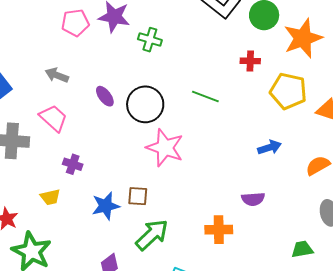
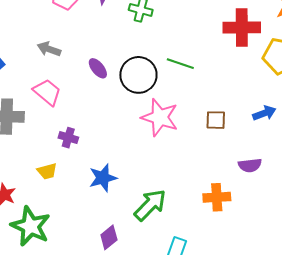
red cross: (250, 61) -> (242, 28), size x1.8
green line: (205, 97) -> (180, 64), moved
brown square: (138, 196) -> (216, 120), moved

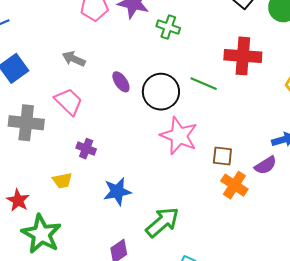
red cross: (242, 28) -> (243, 56), moved
brown square: (216, 120) -> (222, 156), moved
purple semicircle: (250, 165) -> (266, 165), moved, turned -30
orange cross: (217, 197) -> (234, 185), moved, turned 32

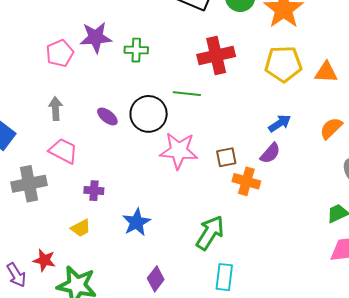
gray arrow: (74, 59) -> (56, 109), turned 80
green arrow: (162, 222) -> (210, 233), moved

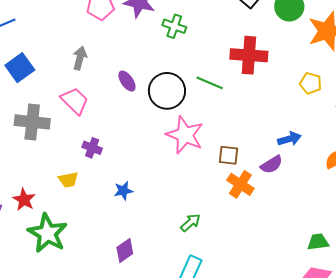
yellow pentagon: (283, 64) -> (311, 83), size x0.6
blue star: (136, 222) -> (123, 191), size x0.7
green arrow: (210, 233) -> (190, 223), size x0.6

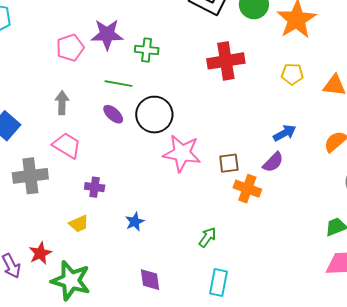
green line: (210, 83) -> (118, 84), moved
red star: (24, 200) -> (40, 253), turned 30
purple diamond: (125, 250) -> (150, 280), turned -50

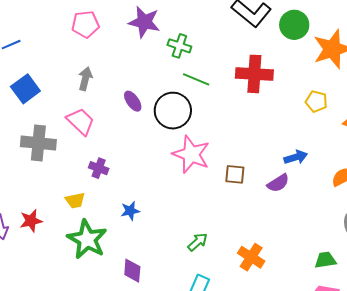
pink pentagon: (70, 48) -> (85, 24), moved
green line: (118, 84) -> (196, 79), moved
orange cross: (247, 189) -> (251, 257), moved
green star: (71, 281) -> (87, 239), moved

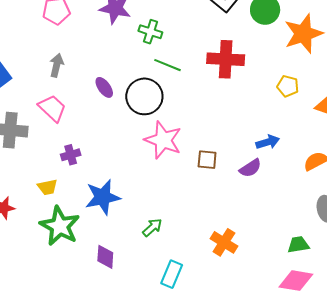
purple cross: (99, 168) -> (71, 155), turned -36
blue star: (130, 211) -> (103, 197), size x1.8
green arrow: (198, 242) -> (152, 227), moved

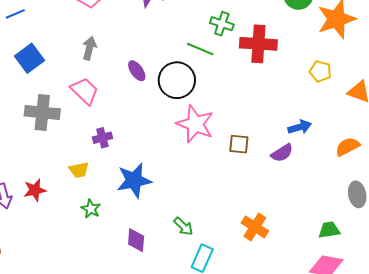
green cross: (150, 32) -> (222, 24), moved
green star: (60, 226) -> (91, 209), size x0.5
green arrow: (152, 227) -> (183, 226), moved, turned 85

